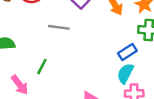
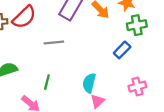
cyan semicircle: (125, 73) -> (89, 83), moved

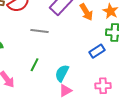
green line: (47, 82) -> (35, 65), moved

